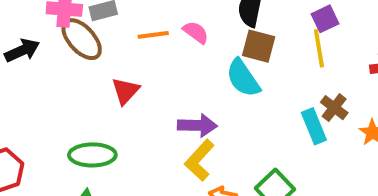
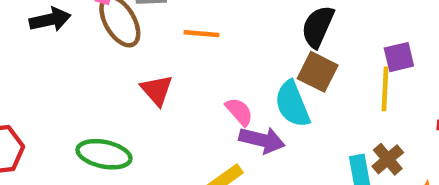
pink semicircle: (196, 32) -> (239, 112), moved
red triangle: (125, 91) -> (157, 90), turned -36
purple arrow: (197, 125) -> (262, 140), moved

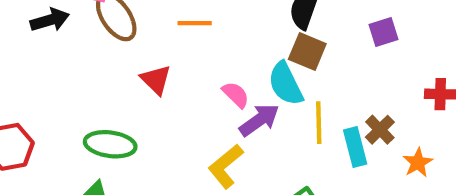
yellow line: (385, 89) -> (319, 123), moved
purple arrow: (262, 140) -> (259, 120), turned -45

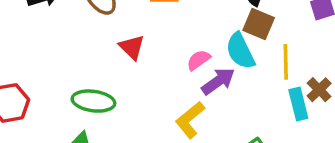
pink semicircle: (236, 95) -> (199, 60), turned -80
yellow line: (319, 123) -> (286, 62), moved

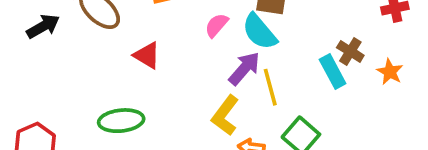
pink semicircle: (199, 60) -> (216, 25), moved
yellow line: (286, 62) -> (270, 87), moved

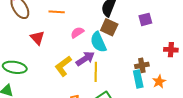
brown cross: (350, 51) -> (142, 65), turned 32
cyan rectangle: (333, 71) -> (138, 79), moved
yellow L-shape: (225, 115) -> (63, 66), moved

